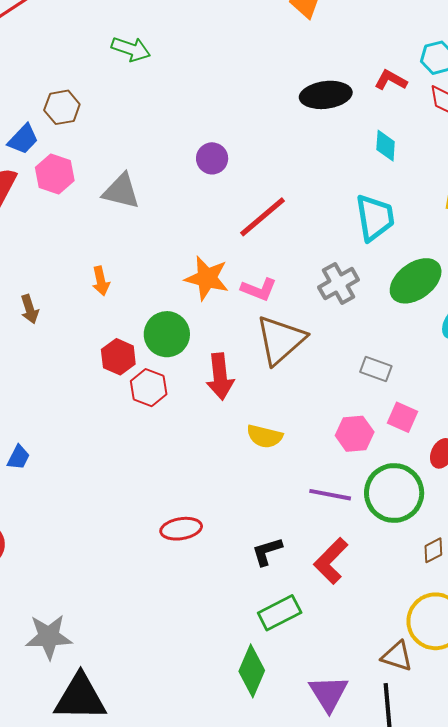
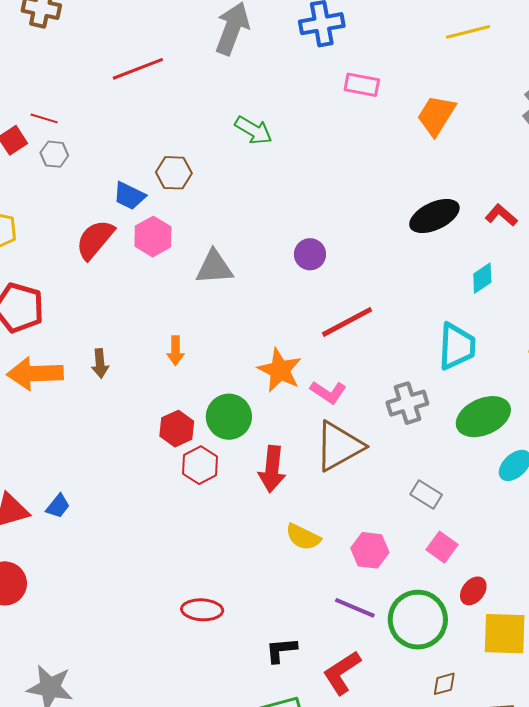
black ellipse: (326, 95) -> (434, 216), turned -30
blue trapezoid: (23, 139) -> (129, 196), turned 60
cyan diamond: (386, 146) -> (482, 278), turned 40
gray triangle: (121, 191) -> (214, 267), turned -30
pink hexagon: (355, 434) -> (370, 550), moved

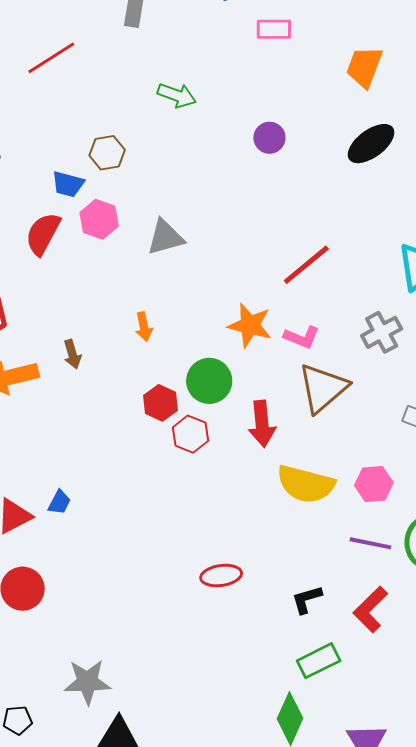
orange trapezoid: (436, 115) -> (364, 67), moved
purple circle: (310, 254) -> (269, 138), moved
yellow semicircle: (303, 537) -> (306, 484), size x1.6

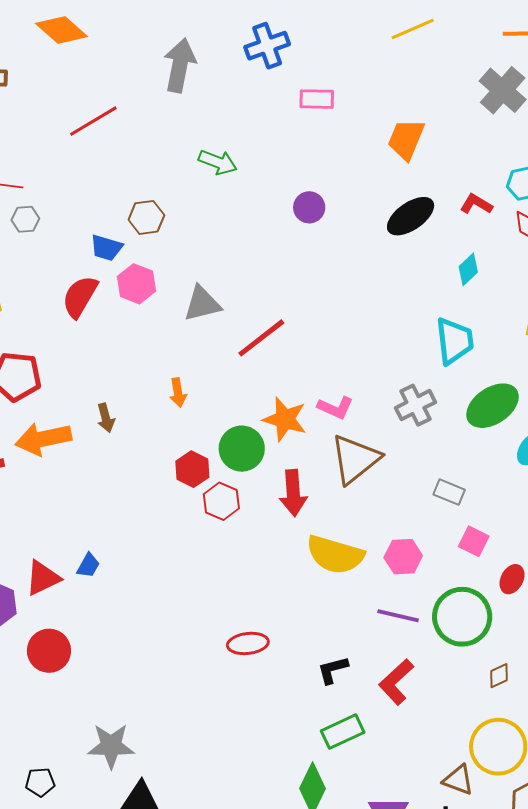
red line: (306, 265) -> (261, 338), moved
orange star: (250, 325) -> (285, 419), moved

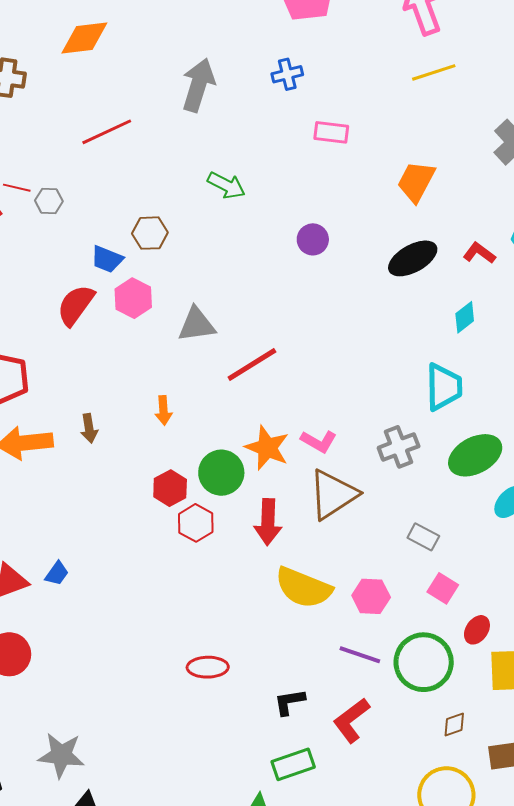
orange diamond: (61, 30) -> (84, 38), turned -54
blue cross: (267, 46) -> (287, 74), size x0.7
gray hexagon: (25, 219) -> (49, 201), moved

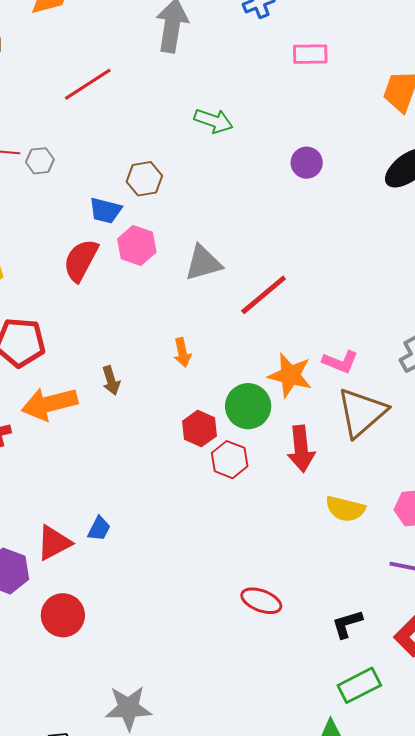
yellow semicircle: (303, 588) -> (345, 509), size x0.7
red ellipse: (208, 667) -> (261, 601), turned 30

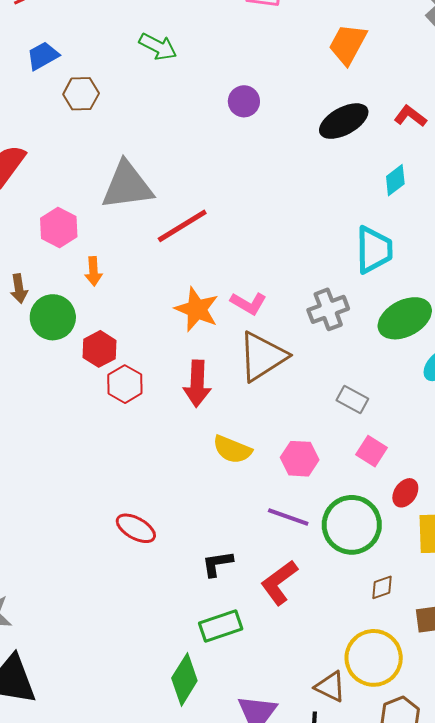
blue trapezoid: (105, 210) -> (43, 56), moved, turned 128
pink hexagon: (137, 245) -> (59, 227), moved
gray triangle: (203, 263) -> (127, 186), size x1.4
green circle: (248, 406) -> (53, 317), moved

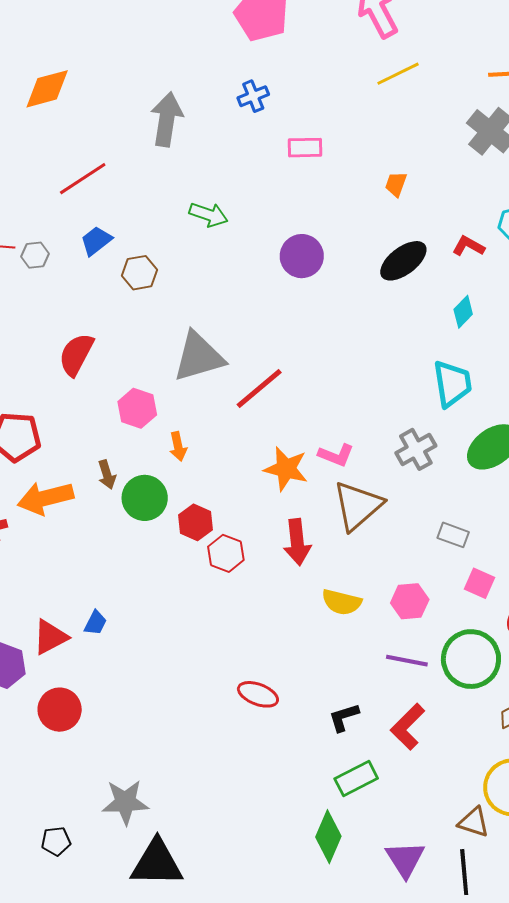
orange trapezoid: (348, 44) -> (396, 184), size x0.6
purple circle: (244, 101) -> (302, 256), size x1.4

